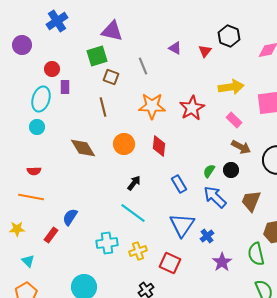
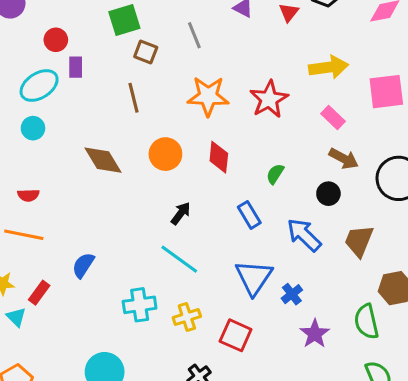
cyan ellipse: (41, 99) -> (39, 86), turned 40
green semicircle: (209, 171) -> (275, 174), moved
red rectangle: (51, 235) -> (39, 293), moved
cyan triangle: (28, 261) -> (16, 317), moved

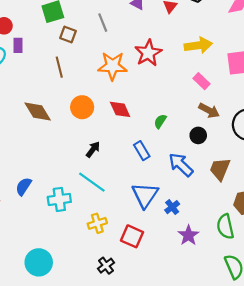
red star: (269, 99) -> (148, 53), moved
red diamond: (219, 157) -> (120, 109), turned -30
cyan cross: (140, 305) -> (59, 199), moved

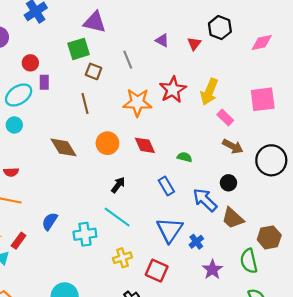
yellow arrow: (198, 45) -> (209, 92), moved, turned 120
green semicircle: (160, 121) -> (185, 157), turned 72
black circle: (198, 135) -> (228, 183), moved
brown trapezoid: (220, 169) -> (233, 218), moved, turned -70

